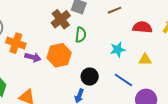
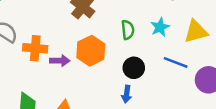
green semicircle: (81, 35) -> (128, 30), moved
yellow triangle: (145, 60) -> (196, 32), size x1.5

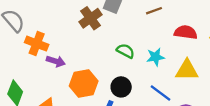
green semicircle: (128, 30) -> (125, 51), turned -72
orange hexagon: (91, 51) -> (84, 84), moved

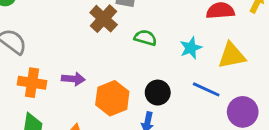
orange cross: (37, 44) -> (32, 83), moved
green semicircle: (125, 51) -> (145, 38), moved

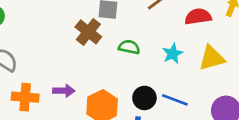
blue line: (206, 89) -> (175, 100), moved

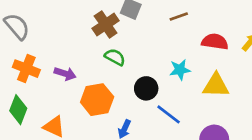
green semicircle: (129, 47) -> (115, 57), moved
black circle: (144, 98) -> (146, 88), moved

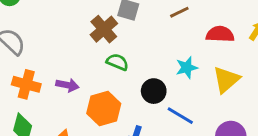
yellow triangle: (216, 85) -> (226, 80), turned -36

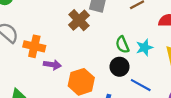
green semicircle: (117, 62) -> (122, 45), moved, turned -133
orange cross: (26, 84) -> (34, 46), moved

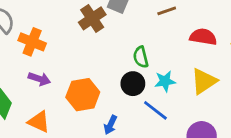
cyan star: (144, 48) -> (165, 81), moved
purple arrow: (52, 65) -> (39, 79), moved

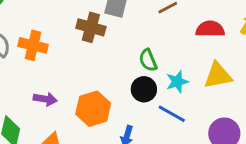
brown cross: (92, 18) -> (91, 27), turned -32
orange cross: (32, 42) -> (33, 45), moved
yellow triangle: (204, 81) -> (218, 75), turned 32

